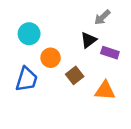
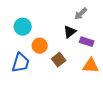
orange triangle: (105, 91) -> (91, 66), moved

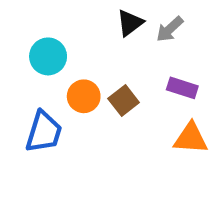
black triangle: (70, 32) -> (130, 23), moved
brown square: (59, 60) -> (124, 100), moved

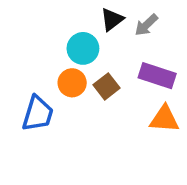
cyan circle: (48, 56) -> (83, 48), moved
purple rectangle: (182, 88) -> (157, 76), size x1.4

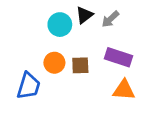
cyan circle: (83, 48) -> (60, 25), moved
brown square: (106, 86) -> (80, 65), turned 36

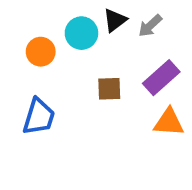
purple rectangle: (118, 57) -> (161, 78), turned -60
orange circle: (54, 63) -> (41, 52), moved

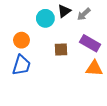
orange circle: (41, 52) -> (21, 40), moved
purple rectangle: (161, 78) -> (90, 43), turned 72

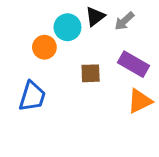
orange circle: (21, 40) -> (44, 47), moved
orange triangle: (94, 68) -> (140, 101), turned -30

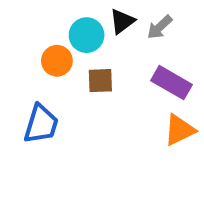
brown square: (91, 73) -> (100, 81), moved

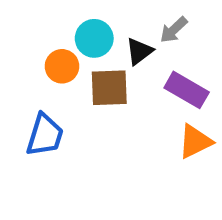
black triangle: (122, 21) -> (139, 51), moved
brown square: (100, 81) -> (109, 88), size x1.4

